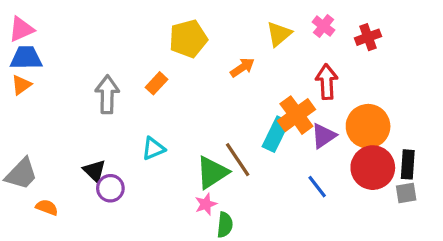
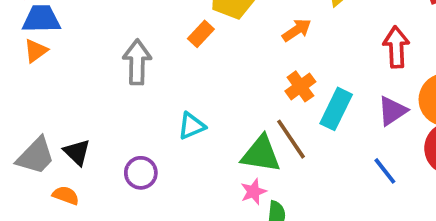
orange rectangle: (157, 83) -> (201, 34), moved
orange cross: (296, 115) -> (300, 86), moved, size x0.7
black triangle: (94, 171) -> (77, 152), moved
green triangle: (212, 172) -> (261, 154), turned 42

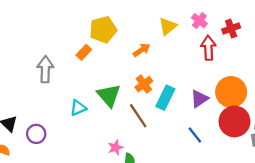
red arrow: (396, 47) -> (208, 48), moved
green triangle: (261, 154) -> (109, 95), moved, turned 40
purple circle: (141, 173) -> (36, 134), moved

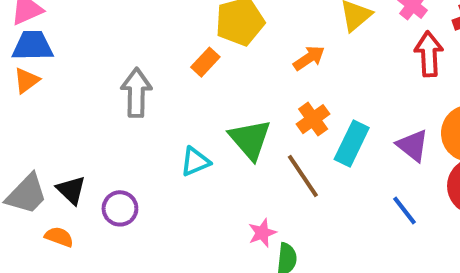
purple triangle: (199, 99) -> (413, 145), turned -48

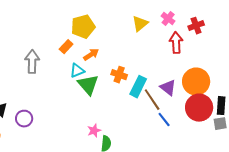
orange arrow: (309, 58) -> (91, 55), moved
orange cross: (313, 119) -> (119, 75), turned -35
cyan triangle: (195, 162) -> (77, 71), moved
brown line: (303, 176) -> (152, 100), moved

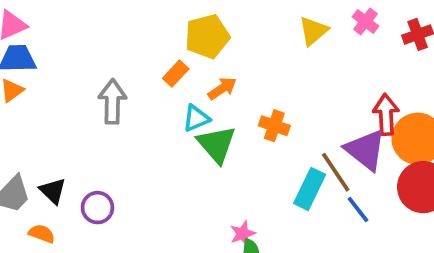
red arrow: (176, 43) -> (386, 115), moved
cyan rectangle: (138, 87) -> (310, 189), moved
purple triangle: (168, 88) -> (365, 150), size x1.4
pink star: (94, 131) -> (243, 234), moved

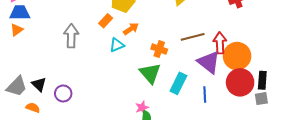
green triangle: (217, 144) -> (150, 73), moved
brown line: (336, 172) -> (193, 37), moved, turned -70
blue line: (358, 209) -> (205, 94), turned 35

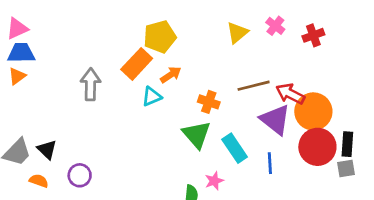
orange rectangle: (106, 21) -> (137, 64), size x1.6
red arrow: (220, 43) -> (290, 94), turned -60
cyan rectangle: (178, 83) -> (235, 148), turned -60
purple circle: (63, 93) -> (80, 175), moved
pink star: (142, 108) -> (214, 181), moved

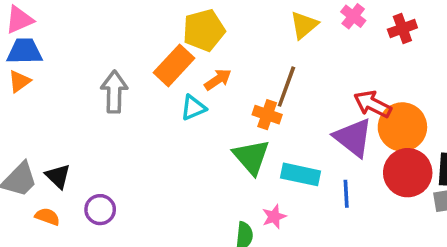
brown line: (254, 86) -> (286, 87), moved, turned -56
cyan rectangle: (235, 148) -> (300, 174), turned -44

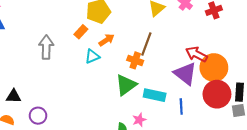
orange rectangle: (174, 65) -> (81, 32), size x0.6
green triangle: (251, 157) -> (126, 85), turned 35
black triangle: (58, 176) -> (13, 96), turned -42

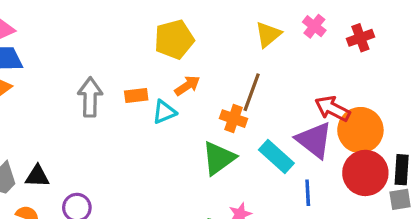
orange rectangle: (81, 32) -> (136, 95), moved, turned 40
cyan rectangle: (155, 95) -> (276, 156), moved, turned 30

